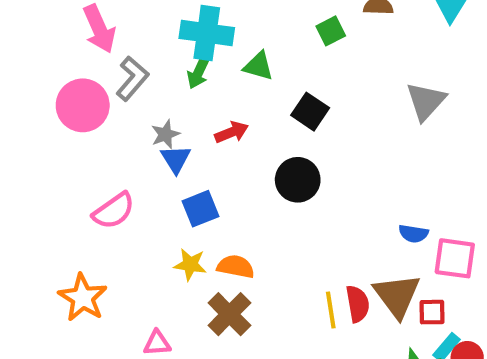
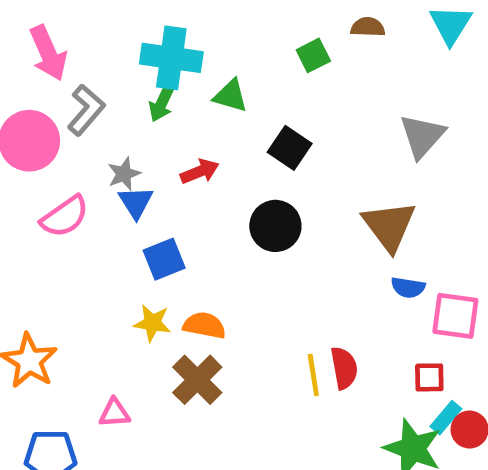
pink semicircle: (114, 211) -> (65, 216), moved
brown triangle: (397, 296) -> (389, 226), moved

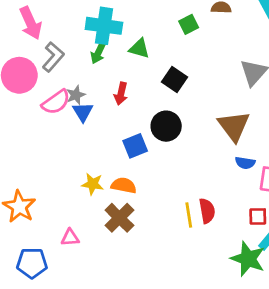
red arrow: (200, 171) -> (121, 94), turned 125
pink semicircle: (65, 216) -> (56, 102), moved
blue square: (164, 259) -> (135, 146), moved

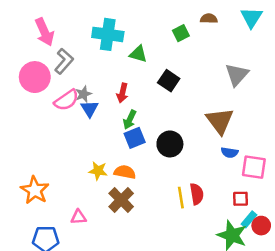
green arrow: (98, 53) -> (130, 120), moved
black circle: (166, 126) -> (170, 144), moved

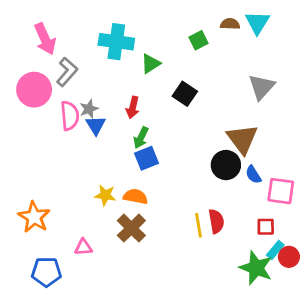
cyan triangle: (251, 17) -> (257, 23), moved
green triangle: (138, 54) -> (151, 64), turned -48
pink semicircle: (66, 100) -> (70, 116), turned -60
black circle: (170, 144) -> (226, 165), moved
blue semicircle: (230, 153) -> (253, 175), turned 49

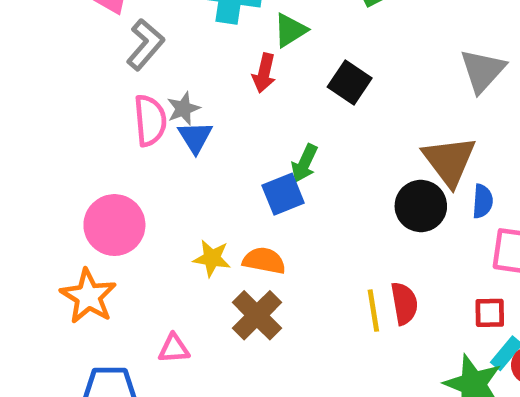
pink circle: (34, 90) -> (114, 225), moved
red arrow: (133, 107) -> (264, 73), moved
green arrow: (141, 138) -> (304, 163), moved
blue semicircle: (253, 175) -> (483, 201), moved, turned -144

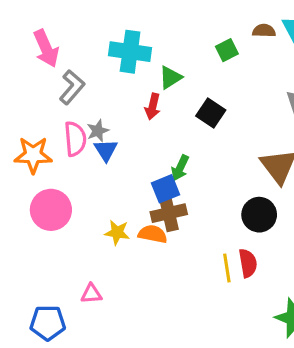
black circle: (421, 206) -> (259, 215), moved
orange star: (88, 296) -> (33, 155), moved, turned -30
brown cross: (257, 315) -> (169, 213), moved, turned 32

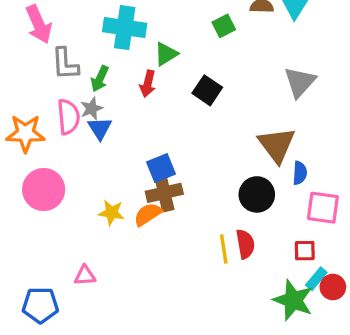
gray L-shape: (72, 87) -> (65, 64), turned 136
green arrow: (180, 168) -> (100, 79), moved
orange semicircle: (153, 234) -> (148, 214), turned -44

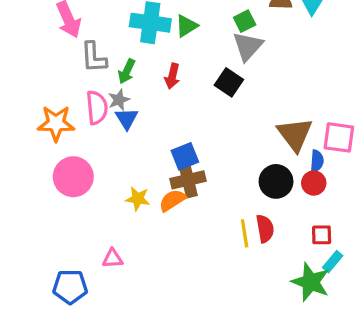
green triangle: (166, 54) -> (186, 26), moved
gray triangle: (300, 82) -> (248, 46), moved
pink square: (323, 208) -> (339, 137), moved
red circle: (333, 287) -> (314, 183), moved

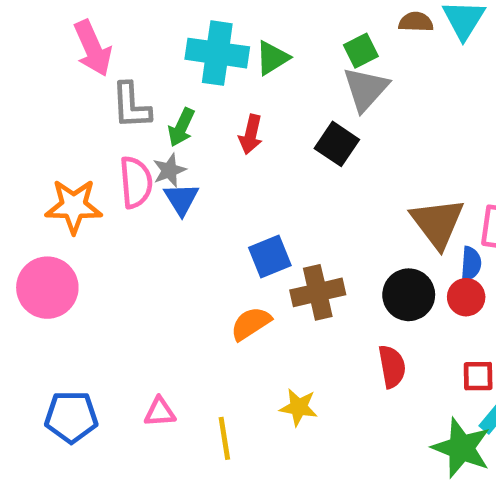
pink circle: (73, 177) -> (47, 288), moved
brown cross: (188, 180) -> (318, 292), moved
yellow star: (138, 199) -> (299, 407), moved
yellow line: (245, 233) -> (224, 438), moved
blue pentagon: (70, 287) -> (71, 417), moved

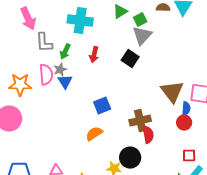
green triangle: (272, 58) -> (120, 12), moved
brown cross: (318, 292) -> (140, 121), moved
black circle: (409, 295) -> (130, 158), moved
red semicircle: (392, 367) -> (148, 135), moved

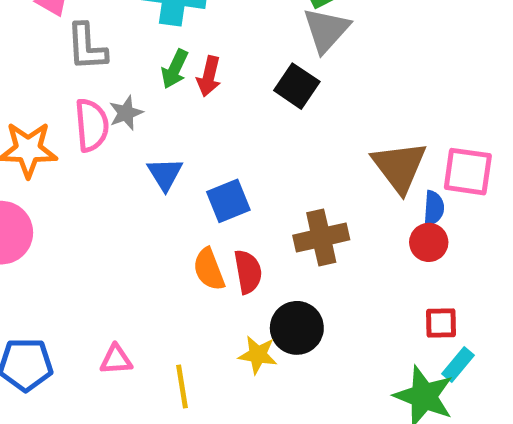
green arrow: (65, 52) -> (175, 69), moved
blue triangle: (65, 82) -> (165, 174), moved
orange semicircle: (94, 134) -> (209, 269), turned -78
red semicircle: (148, 135) -> (248, 272), moved

